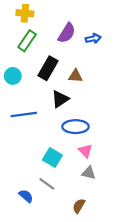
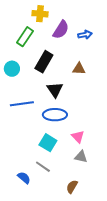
yellow cross: (25, 13) -> (40, 14), moved
brown triangle: (75, 76) -> (79, 69), moved
black triangle: (60, 99) -> (55, 90), turned -30
blue ellipse: (75, 127) -> (55, 115), moved

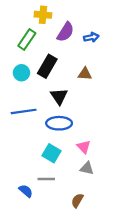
cyan circle: (12, 69) -> (21, 73), moved
gray line: (43, 167) -> (46, 179), turned -35

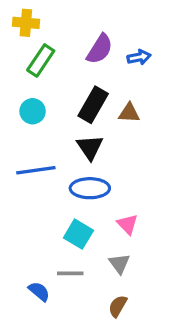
yellow cross: (43, 15) -> (26, 23), moved
black rectangle: (47, 66) -> (93, 105), moved
gray triangle: (87, 168) -> (119, 264), moved, turned 40

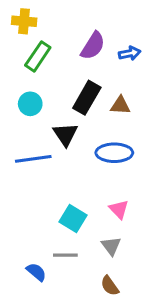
black triangle: (90, 147) -> (65, 134), moved
blue ellipse: (90, 188) -> (114, 153), moved
brown semicircle: (118, 306) -> (110, 286), turned -65

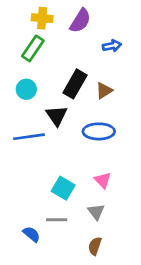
yellow cross: (24, 21) -> (42, 18), moved
purple semicircle: (93, 46) -> (80, 21), moved
brown triangle: (120, 105) -> (104, 91), turned -36
brown semicircle: (110, 286) -> (95, 246), turned 54

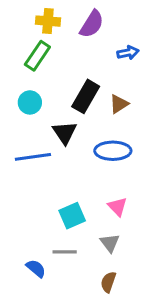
cyan square: (63, 188) -> (72, 216), turned 35

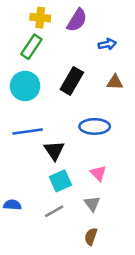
cyan circle: (30, 102) -> (25, 86), size x1.5
brown triangle: (119, 104) -> (115, 82), moved, turned 36
black triangle: (65, 133) -> (54, 150), moved
gray line: (65, 252) -> (54, 211), turned -30
blue semicircle: (36, 268) -> (12, 205), moved, turned -36

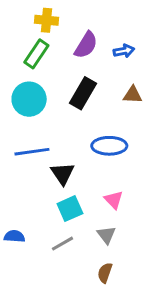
purple semicircle: (77, 20) -> (86, 45), moved

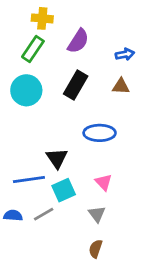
blue arrow: (124, 51) -> (125, 54), moved
blue line: (32, 152) -> (29, 180), moved
gray line: (63, 244) -> (44, 214), moved

